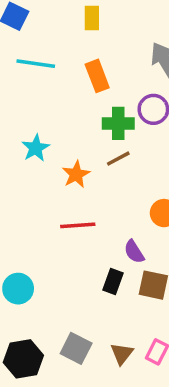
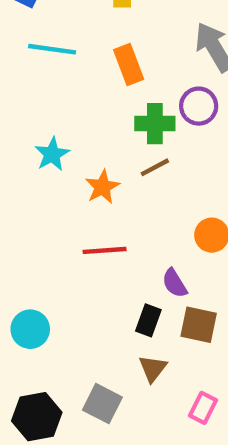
brown triangle: (122, 354) -> (153, 369), moved

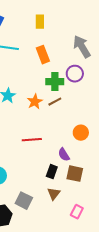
orange star: (102, 187) -> (35, 102), moved
gray square: (102, 404) -> (24, 201), moved

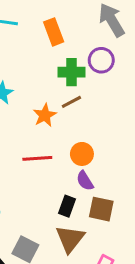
orange star: (35, 102) -> (45, 115), moved
orange circle: (81, 133) -> (82, 154), moved
brown triangle: (54, 194) -> (70, 239), size x1.5

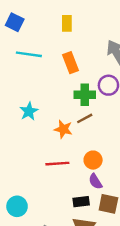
orange star: (45, 115) -> (63, 129), turned -30
black rectangle: (67, 206) -> (81, 202), turned 63

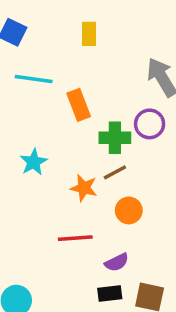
orange rectangle: (70, 63) -> (79, 105), moved
orange circle: (93, 160) -> (129, 210), moved
purple semicircle: (95, 181) -> (117, 262), moved, turned -84

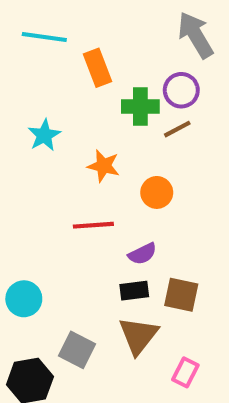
brown line: (115, 172) -> (177, 129), moved

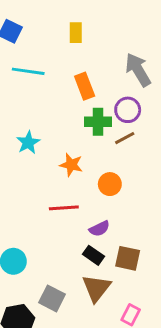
orange rectangle: (97, 68) -> (85, 86), moved
black rectangle: (134, 291) -> (94, 255), turned 42

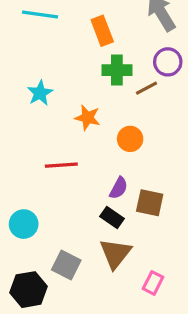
purple circle: (128, 110) -> (168, 62), moved
red line: (64, 208) -> (61, 165), moved
purple semicircle: (99, 229) -> (119, 188), turned -36
brown square: (128, 258) -> (150, 203), moved

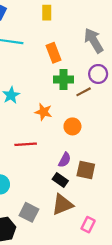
brown triangle: (115, 254) -> (62, 205), turned 30

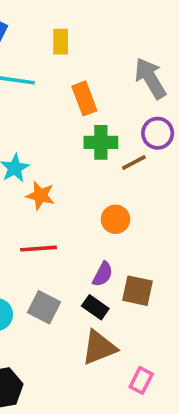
yellow rectangle: (47, 13) -> (61, 42), moved
orange star: (43, 112) -> (40, 195), moved
gray square: (29, 212) -> (44, 307), moved

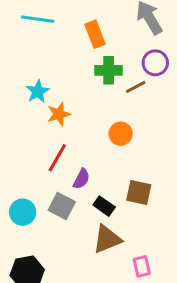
orange star: (40, 195) -> (59, 114), turned -30
red line: (39, 249) -> (57, 158), turned -56
purple semicircle: (103, 274) -> (81, 179), moved
pink rectangle: (141, 380) -> (142, 266), turned -40

